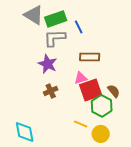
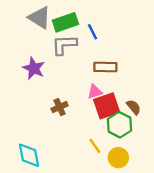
purple star: (48, 64) -> (34, 68), moved
yellow line: (81, 124) -> (95, 146), turned 32

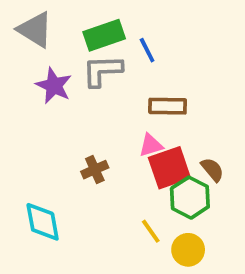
gray triangle: (40, 18) -> (35, 30), moved
purple star: (34, 68) -> (54, 86), moved
cyan diamond: (29, 155) -> (43, 222), moved

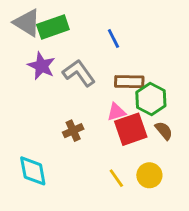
green rectangle: (104, 35) -> (53, 27), moved
gray L-shape: (102, 71) -> (79, 73), moved, turned 56
green hexagon: (190, 198) -> (151, 99), moved
yellow circle: (188, 250) -> (149, 175), moved

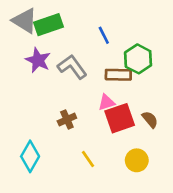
green hexagon: (151, 99) -> (138, 59), moved
cyan diamond: (33, 171) -> (30, 156), turned 40
yellow line: (116, 178) -> (88, 159), moved

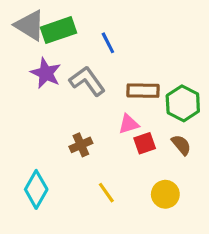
blue line: (104, 35) -> (108, 43), moved
green hexagon: (138, 59) -> (183, 103), moved
red square: (120, 118) -> (145, 143), size x0.6

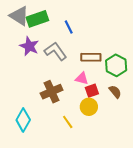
pink triangle: (129, 124) -> (82, 79), turned 32
brown cross: (81, 145) -> (52, 92), size x1.5
yellow circle: (165, 194) -> (89, 107), moved

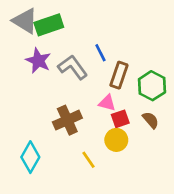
blue line: (69, 27) -> (100, 53), moved
brown rectangle: (91, 57) -> (119, 75), turned -72

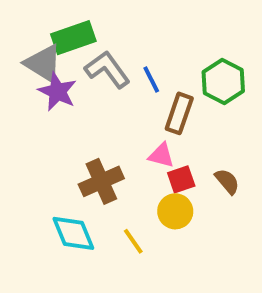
gray triangle: (25, 21) -> (43, 64), moved
gray L-shape: (73, 67) -> (107, 70), moved
green hexagon: (152, 86) -> (223, 82), moved
cyan diamond: (30, 157) -> (73, 233), moved, turned -52

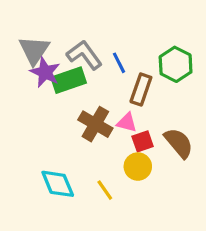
green rectangle: (73, 38) -> (69, 80), moved
gray triangle: (43, 64) -> (34, 50), turned 32
brown cross: (101, 181) -> (95, 124), moved, turned -36
brown semicircle: (227, 181) -> (179, 143), size x1.5

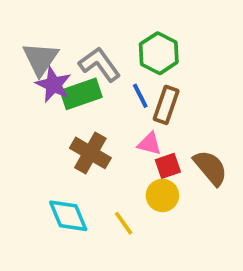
blue line: (119, 63) -> (140, 96), moved
green hexagon: (176, 64) -> (159, 53), moved
brown cross: (95, 124) -> (90, 153), moved

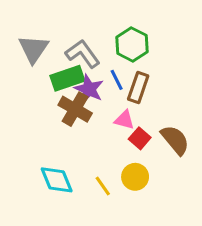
purple star: (53, 85) -> (89, 89), moved
brown cross: (90, 153) -> (75, 109), moved
red square: (168, 166) -> (140, 138), turned -30
yellow circle: (162, 195) -> (135, 177), moved

